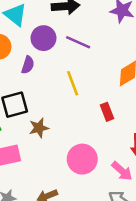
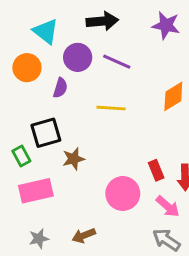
yellow line: (73, 83) -> (111, 108), turned -65
red rectangle: (107, 112) -> (156, 170), moved

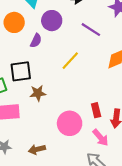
purple line: (117, 62) -> (91, 30), moved
yellow line: (111, 108) -> (70, 61), turned -60

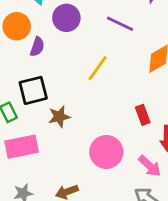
purple semicircle: (36, 41) -> (37, 47), moved
red rectangle: (96, 110) -> (143, 115), moved

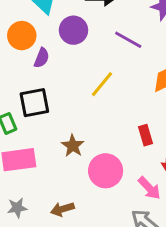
brown star: (59, 117) -> (73, 146), moved, turned -30

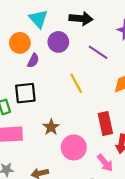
yellow line: (102, 84) -> (76, 83), turned -72
red rectangle: (146, 135) -> (105, 123), size x1.5

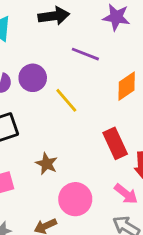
purple circle: (58, 42) -> (33, 78), moved
pink circle: (74, 147) -> (75, 199), moved

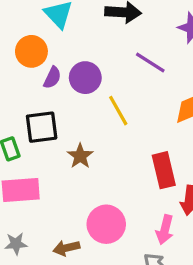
brown star: (47, 164) -> (80, 156), moved
pink arrow: (126, 194) -> (165, 230), turned 55

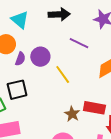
brown star: (80, 156) -> (72, 114), moved
red rectangle: (164, 170) -> (94, 108), turned -60

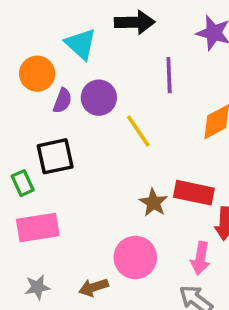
cyan triangle: (20, 20) -> (81, 44), moved
purple line: (79, 43) -> (169, 75), turned 60

